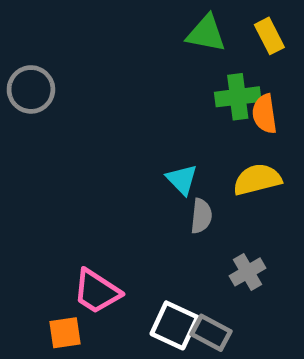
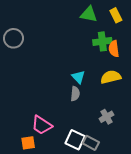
gray semicircle: (201, 216) -> (75, 94), moved

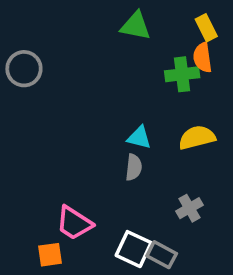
green triangle: (89, 14) -> (136, 26), moved
orange semicircle: (114, 49) -> (203, 58), moved
cyan triangle: (78, 77) -> (139, 138), turned -32

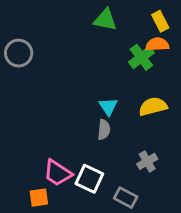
orange semicircle: (203, 58) -> (157, 44), turned 95
green cross: (182, 74) -> (141, 57), turned -30
cyan triangle: (139, 138) -> (108, 106), turned 42
white square: (134, 249) -> (89, 179), moved

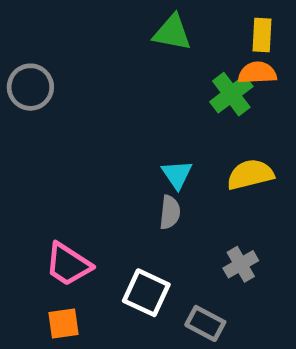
yellow rectangle: (160, 21) -> (262, 35), turned 30
pink trapezoid: (58, 173) -> (68, 264), moved

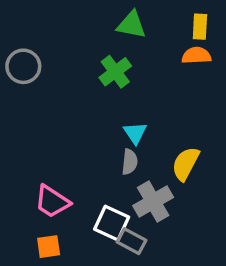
green cross: (231, 94) -> (115, 72), moved
yellow semicircle: (250, 174) -> (186, 164), moved, turned -48
gray cross: (241, 264) -> (153, 202), moved, size x1.5
gray rectangle: (205, 323) -> (131, 241), moved

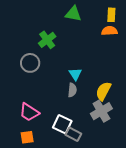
gray circle: (23, 66) -> (30, 63), moved
green cross: (115, 72) -> (47, 40), moved
gray cross: (153, 202) -> (101, 111), moved

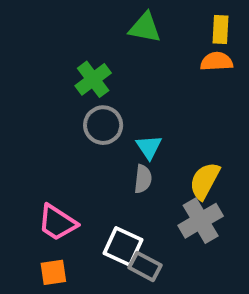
gray circle: (30, 63) -> (103, 125), moved

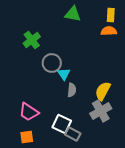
green cross: (93, 79) -> (32, 40), moved
cyan triangle: (149, 147) -> (64, 74), moved

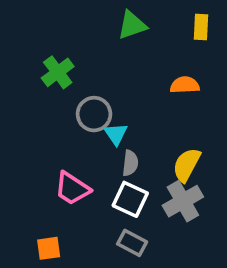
green triangle: (73, 14) -> (132, 25), turned -30
orange semicircle: (109, 31) -> (185, 85), moved
pink trapezoid: (29, 112) -> (72, 188), moved
white square: (62, 124) -> (130, 199), moved

